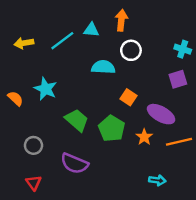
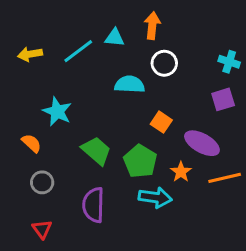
orange semicircle: (15, 98) -> (32, 143), moved
purple semicircle: (74, 163) -> (93, 205), turned 68
cyan arrow: (157, 180) -> (155, 197), moved, size x1.5

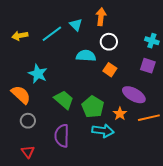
cyan triangle: (115, 38) -> (76, 25), turned 40
purple square: (223, 99) -> (148, 66), turned 35
orange square: (161, 122) -> (110, 70), moved
orange semicircle: (32, 143) -> (21, 95), size x1.5

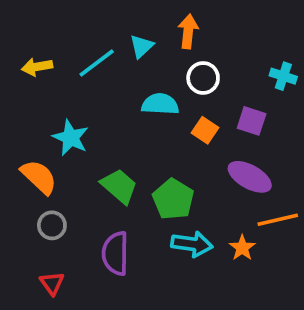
cyan triangle: (76, 25) -> (141, 46), turned 32
purple square: (148, 66) -> (252, 121), moved
orange star: (120, 114) -> (242, 248), moved

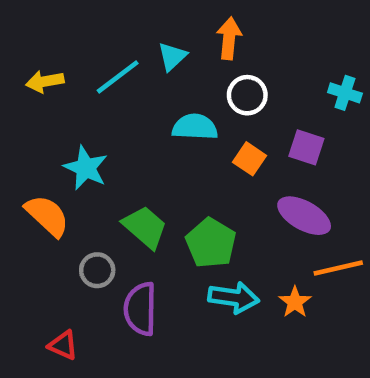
gray circle: (52, 225) -> (97, 270), moved
red triangle: (52, 283) -> (63, 345), turned -30

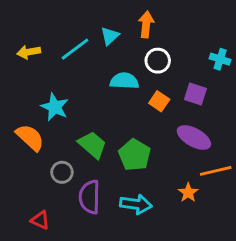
cyan arrow: (234, 297) -> (136, 204), moved

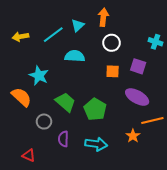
cyan semicircle: (124, 81) -> (75, 56), moved
orange square: (159, 101) -> (113, 71), turned -32
purple semicircle: (90, 197) -> (63, 139), size x0.7

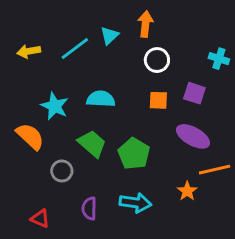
cyan semicircle: (75, 56) -> (101, 99), moved
purple semicircle: (63, 139) -> (89, 208), moved

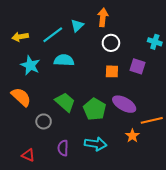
cyan semicircle: (101, 99) -> (64, 60), moved
cyan star: (55, 106) -> (30, 65), moved
purple ellipse: (193, 136) -> (124, 104), moved

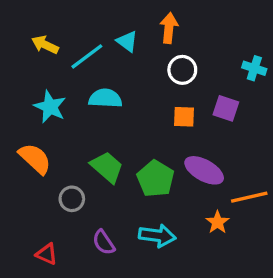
cyan triangle: (77, 26) -> (127, 41), turned -40
yellow arrow: (20, 37) -> (45, 45), moved, turned 35
purple semicircle: (63, 148) -> (104, 242), turned -35

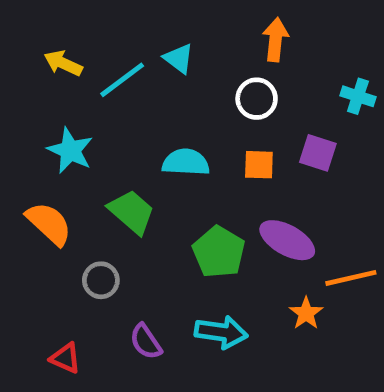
orange arrow: (169, 28) -> (275, 40), moved
cyan semicircle: (105, 98) -> (186, 162), moved
green trapezoid: (107, 167) -> (132, 212), moved

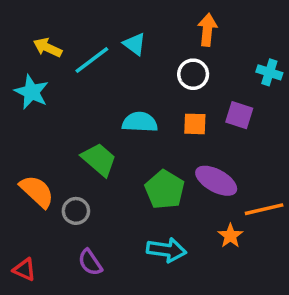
cyan star: (70, 151) -> (32, 92), moved
orange semicircle: (49, 224) -> (37, 191), moved
purple semicircle: (146, 342) -> (90, 262), moved
red triangle: (66, 358) -> (24, 270), moved

